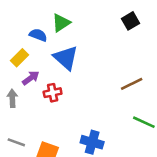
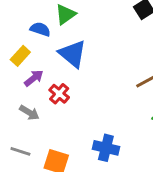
red cross: (53, 93) -> (59, 94), turned -36
gray arrow: (12, 98) -> (29, 113), moved, turned 126

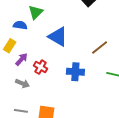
blue triangle: (72, 54) -> (58, 37), moved
blue cross: (106, 148) -> (75, 72), moved

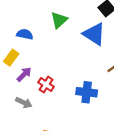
green triangle: (36, 12) -> (59, 20), moved
blue triangle: (58, 37) -> (94, 34), moved

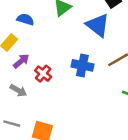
blue cross: (87, 92) -> (82, 65), moved

